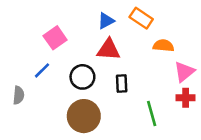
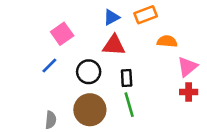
orange rectangle: (141, 18) -> (146, 15), turned -55
gray semicircle: (19, 95) -> (51, 120), moved
green line: (152, 113) -> (129, 105), moved

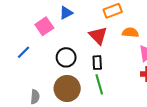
blue triangle: (111, 17) -> (66, 13), moved
red triangle: (114, 45) -> (98, 36), moved, turned 42
blue line: (49, 65) -> (24, 52), moved

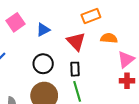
blue triangle: (66, 13) -> (43, 30), moved
pink square: (44, 26) -> (16, 22), moved

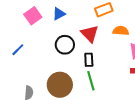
blue triangle: (43, 30) -> (59, 14), moved
black circle: (43, 64) -> (65, 45), moved

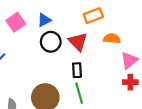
black circle: (65, 45) -> (51, 42), moved

